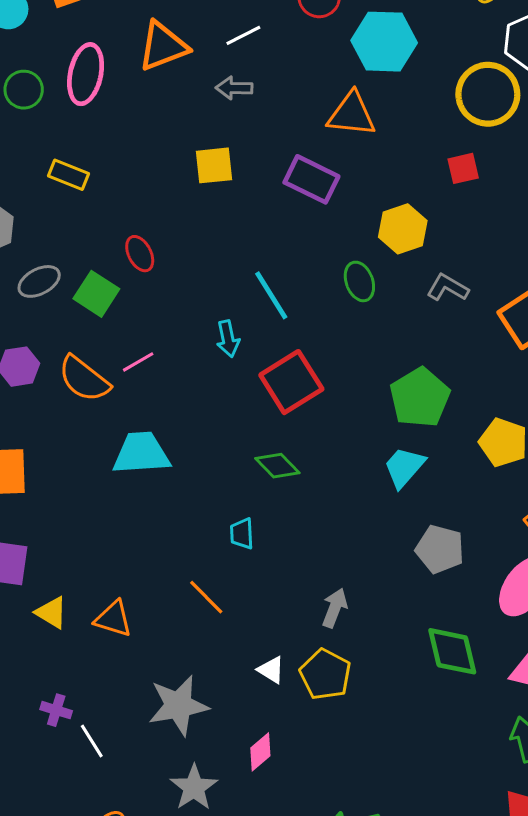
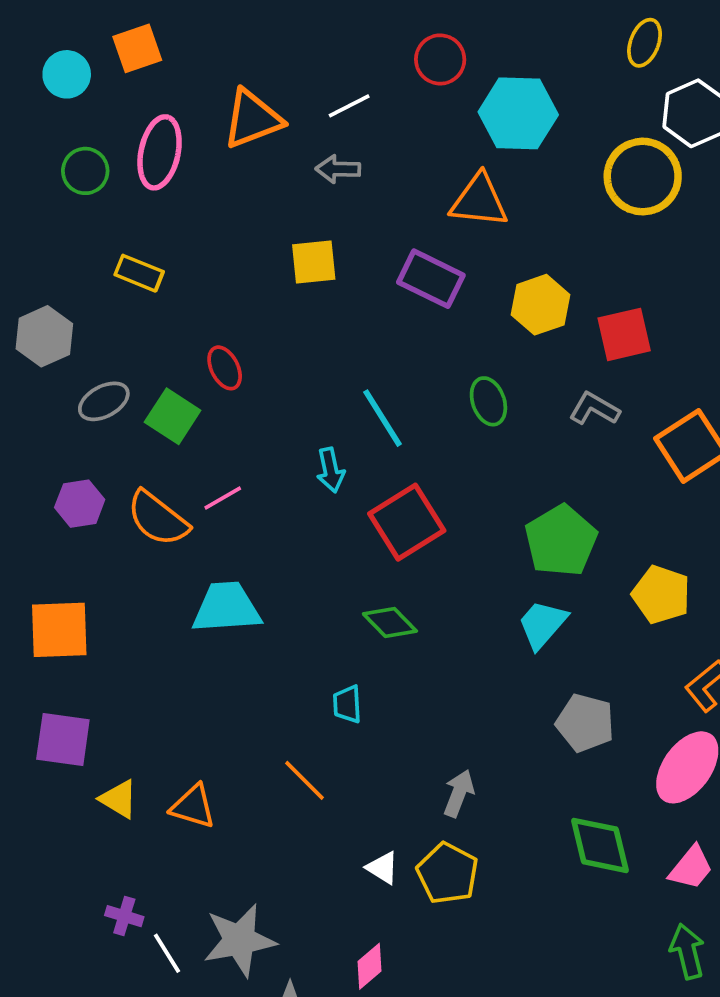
red square: (463, 168) -> (624, 334), moved, size x1.4
yellow hexagon: (403, 229) -> (540, 305), moved
gray star: (178, 705) -> (239, 940), moved

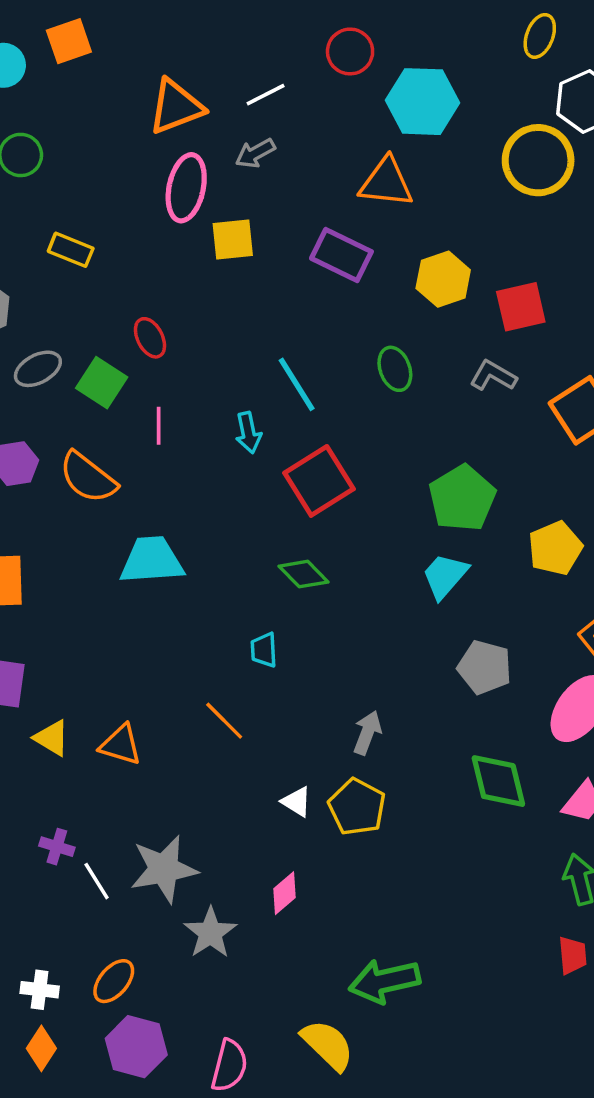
pink ellipse: (160, 152) -> (186, 188), moved
gray arrow: (338, 169) -> (255, 153), turned -30
pink line: (223, 498) -> (159, 426), moved, turned -60
yellow pentagon: (661, 595) -> (555, 548), turned 30

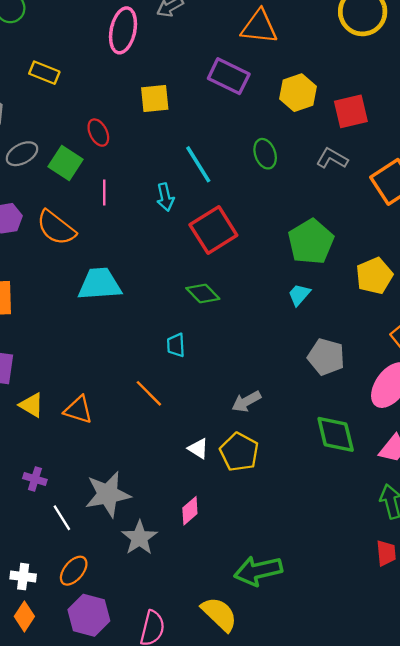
yellow square: (233, 239) -> (155, 98), moved
cyan trapezoid: (445, 576) -> (299, 295), size x0.7
gray arrow: (367, 733) -> (246, 402), turned -140
white line: (97, 881) -> (62, 518), moved

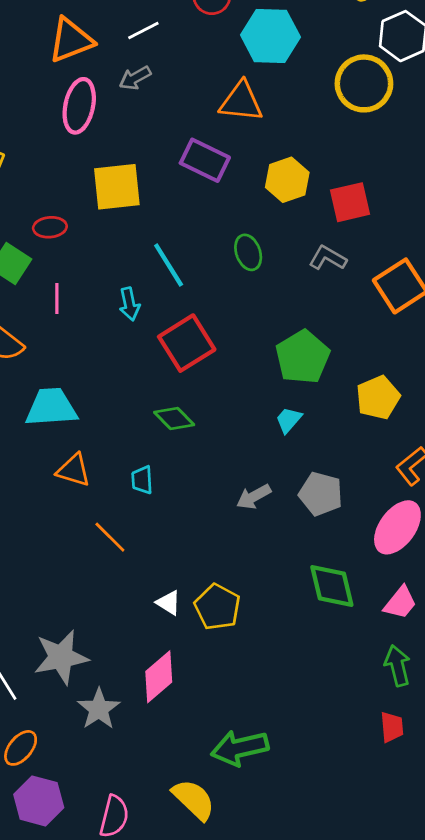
yellow square: (155, 98) -> (117, 187), size x1.4
red ellipse: (98, 133) -> (50, 227), turned -68
gray arrow: (246, 402) -> (254, 497), moved
orange triangle: (78, 410) -> (74, 470), moved
pink diamond: (190, 511) -> (159, 677), size x1.5

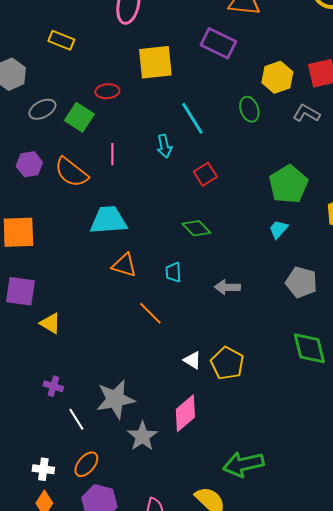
yellow hexagon: (287, 180) -> (277, 77), moved
pink line: (57, 298) -> (112, 154), moved
red square: (187, 343) -> (205, 174), size x0.6
gray arrow: (254, 497) -> (227, 287), moved, turned 30

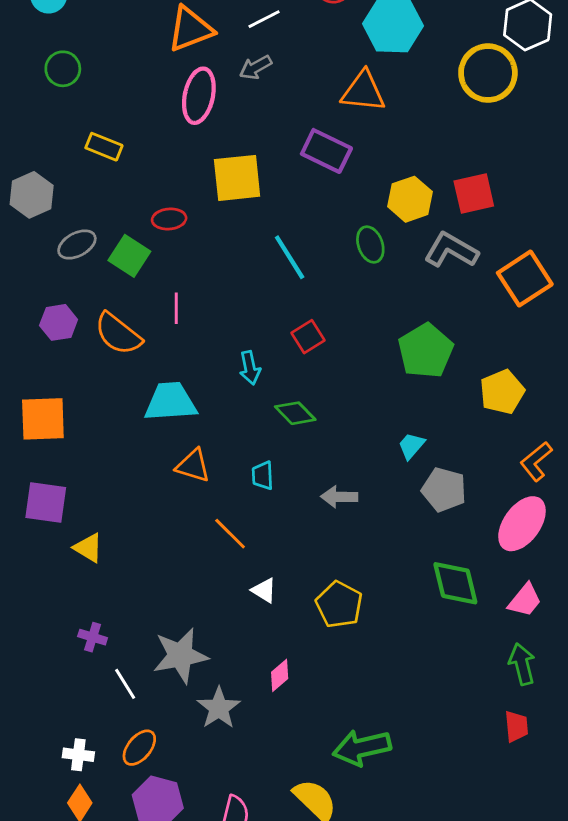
gray L-shape: (306, 113) -> (451, 250), size x1.4
cyan arrow: (164, 146) -> (250, 368), moved
cyan trapezoid: (278, 229) -> (411, 446), moved
white triangle: (192, 360) -> (264, 590), moved
pink diamond: (185, 413) -> (280, 675), size x0.6

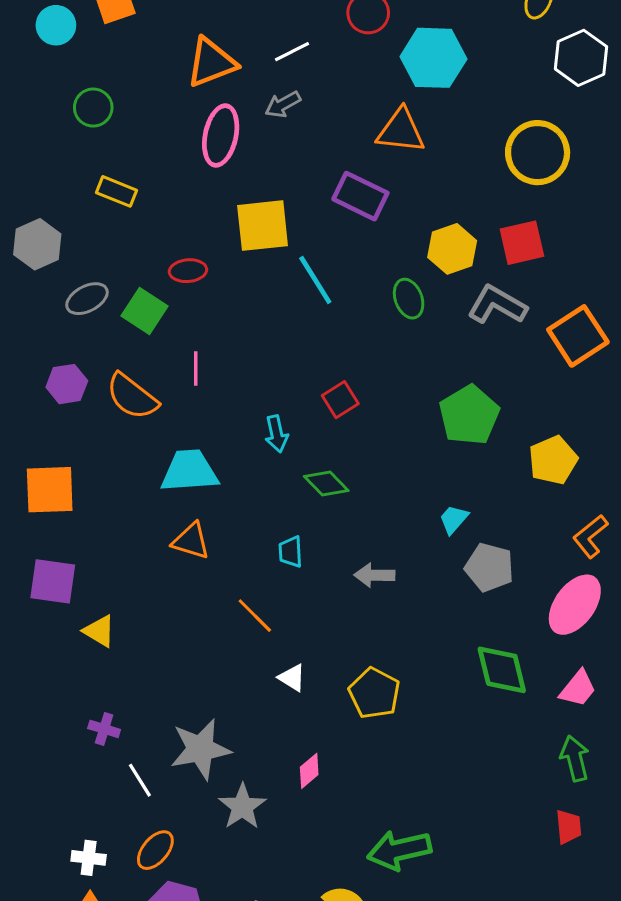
green circle: (63, 69) -> (93, 108), moved
yellow circle: (488, 73) -> (538, 153), moved
cyan line: (290, 257) -> (315, 280), moved
orange triangle: (193, 466) -> (191, 541), moved

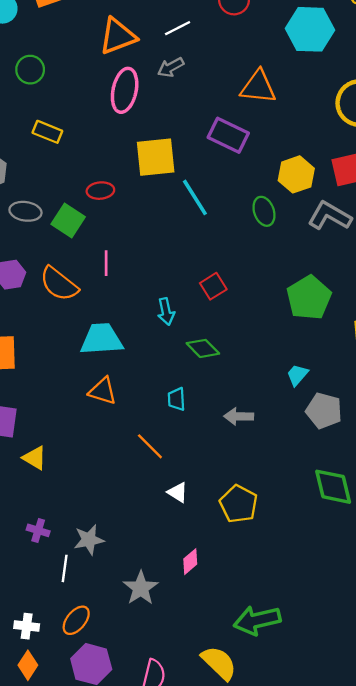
cyan hexagon: (433, 58) -> (310, 29), moved
gray ellipse: (87, 299) -> (25, 211), turned 36
gray star: (200, 749) -> (89, 540), moved, size x0.7
white line: (140, 780) -> (65, 568), turned 40

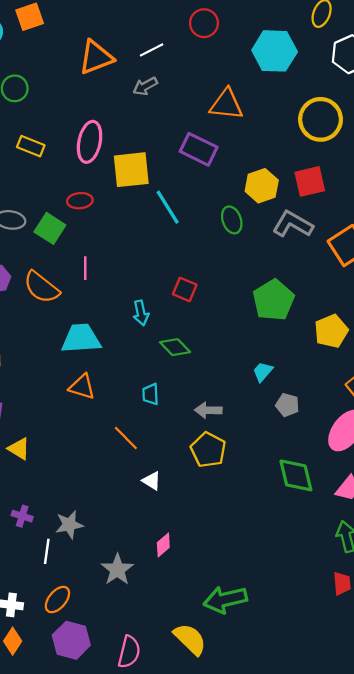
pink ellipse: (125, 90) -> (90, 142), moved
red square: (213, 286) -> (185, 289), turned -35
gray pentagon: (324, 411) -> (287, 405), size x0.7
yellow pentagon: (239, 504) -> (208, 450), moved

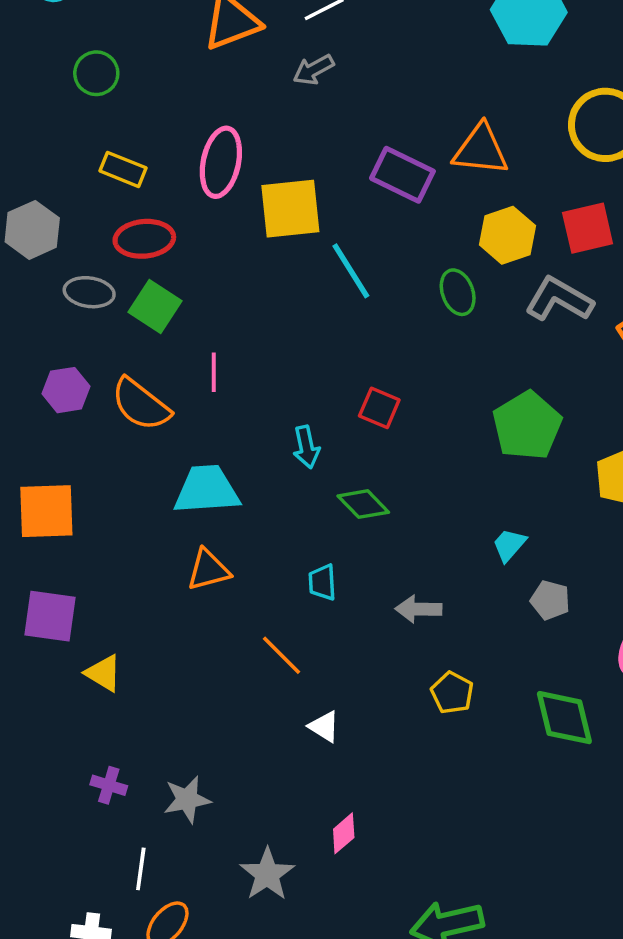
orange triangle: (226, 104) -> (481, 150), moved
red ellipse: (80, 201) -> (144, 239), moved, size x1.4
orange triangle: (82, 387) -> (208, 570), turned -32
yellow pentagon: (208, 450) -> (452, 693), moved, size x0.7
white line: (47, 551) -> (141, 869), moved

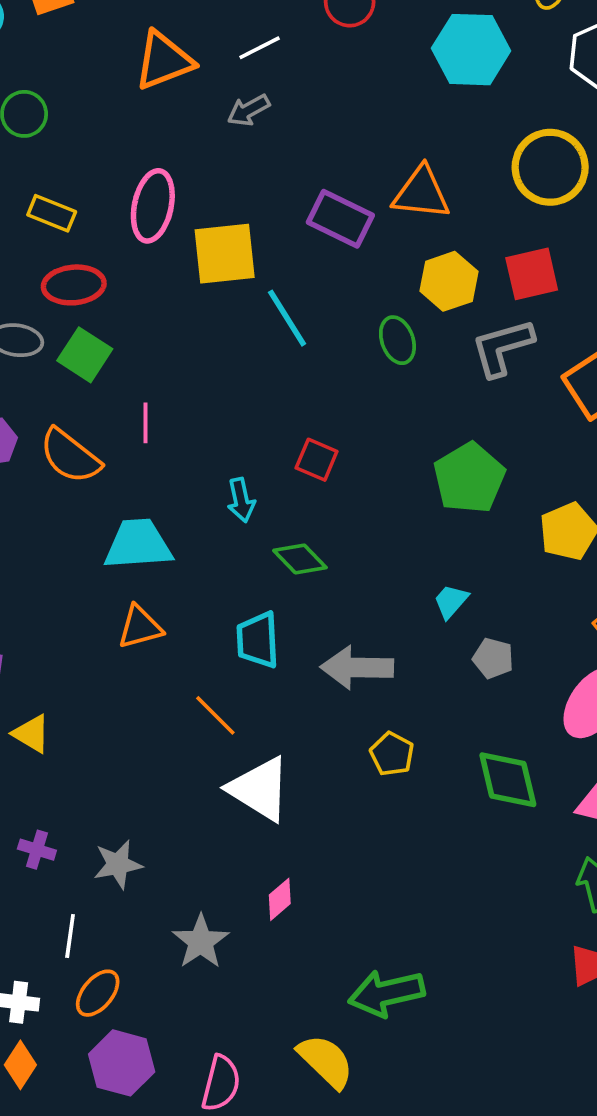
gray L-shape: (559, 299) -> (502, 347), turned -46
cyan trapezoid: (322, 582) -> (258, 640), size x1.5
gray arrow: (418, 609) -> (357, 668), size x1.5
white triangle: (324, 726) -> (260, 789), size x2.0

